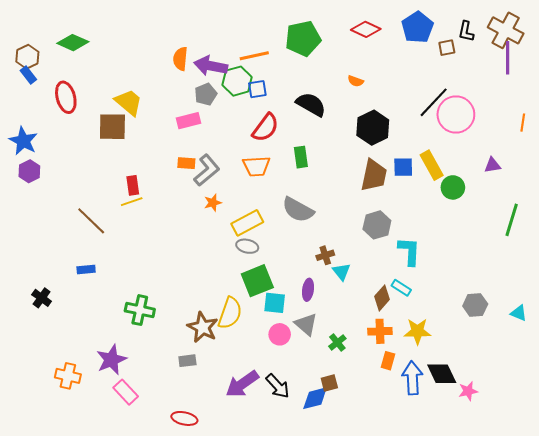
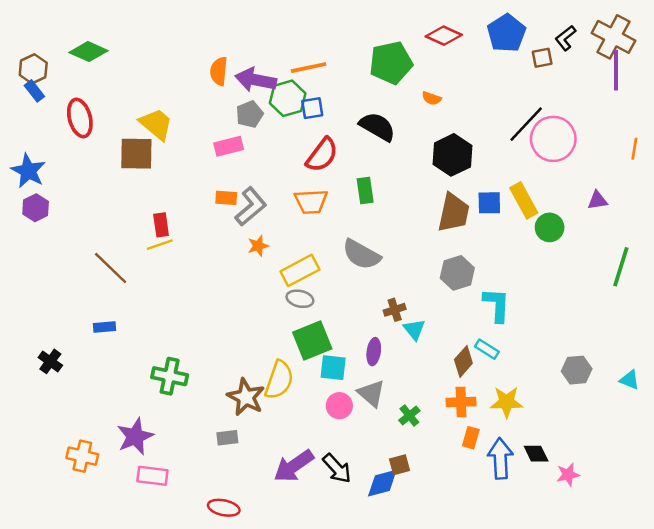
black L-shape: (466, 31) -> (566, 38), turned 40
green pentagon: (303, 39) -> (391, 63), moved
black diamond: (442, 374) -> (536, 454), size x0.7
pink rectangle: (126, 392) -> (152, 476), turned -40

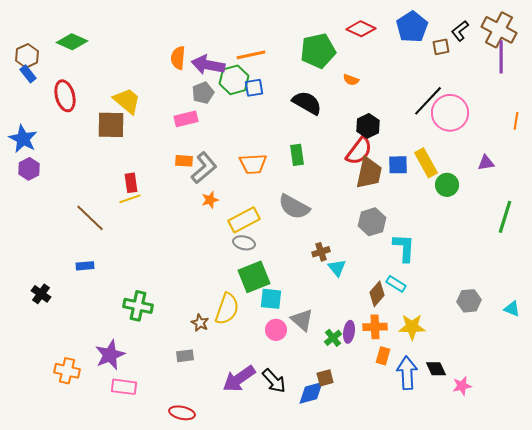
red semicircle: (322, 155) -> (359, 151), moved
black hexagon: (452, 155) -> (368, 126), size x0.7
purple ellipse: (374, 352) -> (349, 332), moved
brown star: (246, 397) -> (200, 323), size x0.6

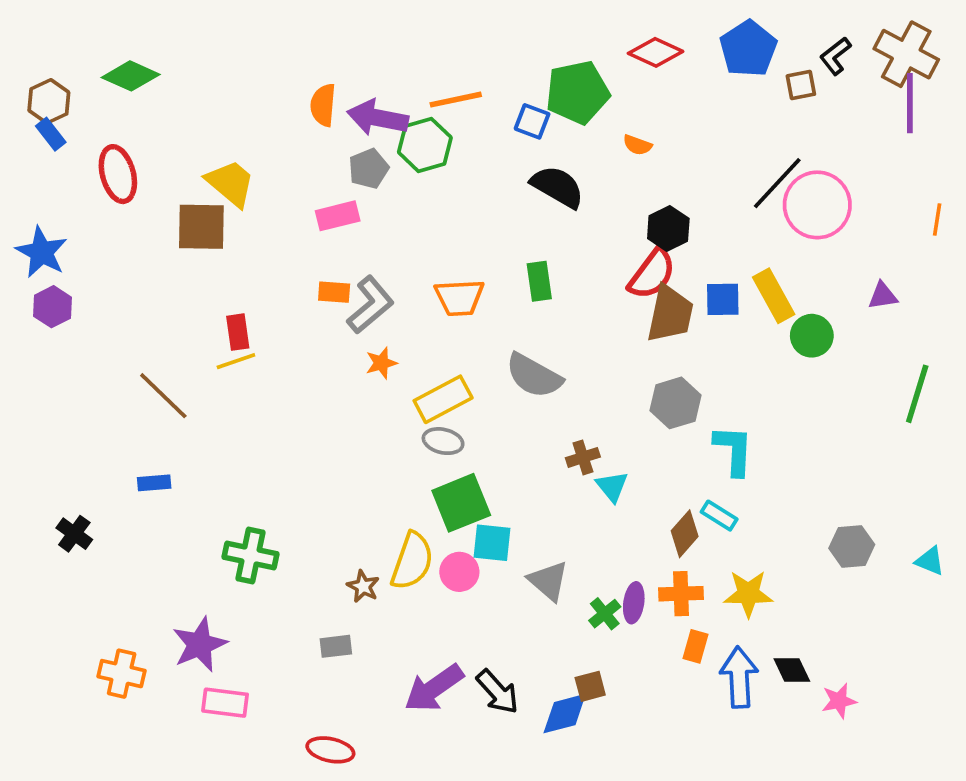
blue square: (254, 88) -> (532, 121), moved, turned 30
pink circle: (276, 330) -> (459, 572), moved

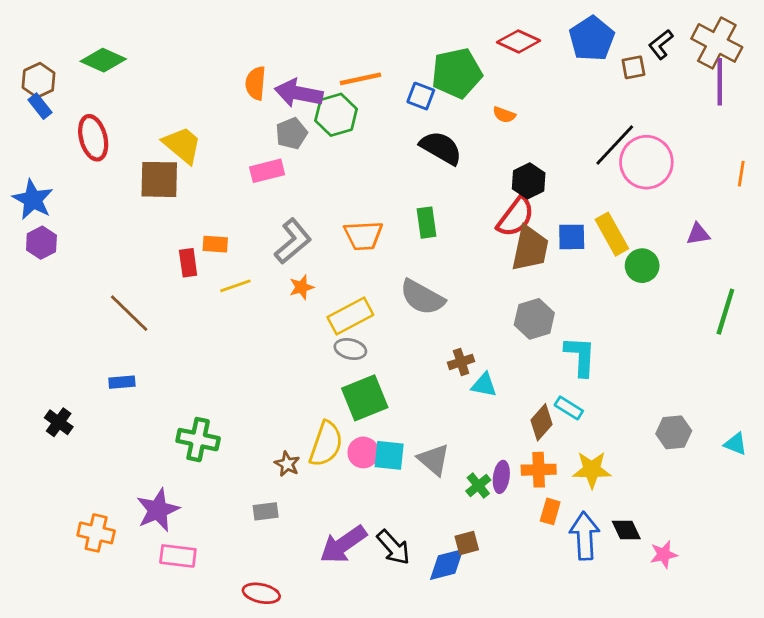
orange rectangle: (334, 292) -> (215, 244), moved
yellow line: (236, 361) -> (235, 286), moved
cyan triangle: (612, 486) -> (484, 385), turned -40
cyan square: (492, 543) -> (389, 455), moved

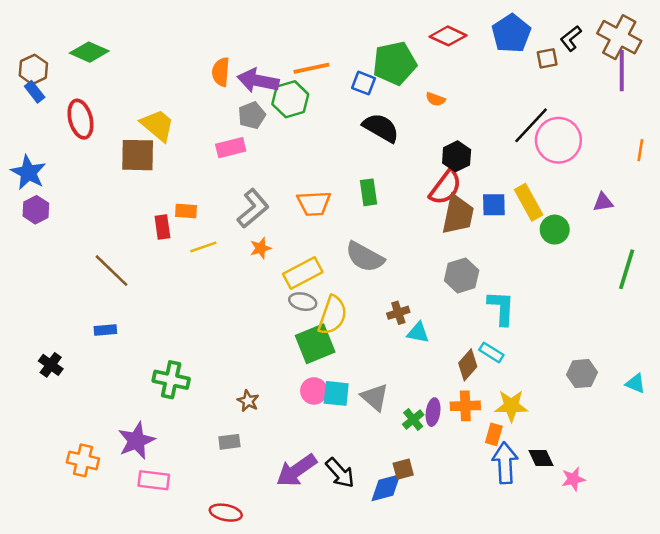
yellow semicircle: (326, 444) -> (332, 315), moved
orange rectangle: (550, 511) -> (494, 434), moved

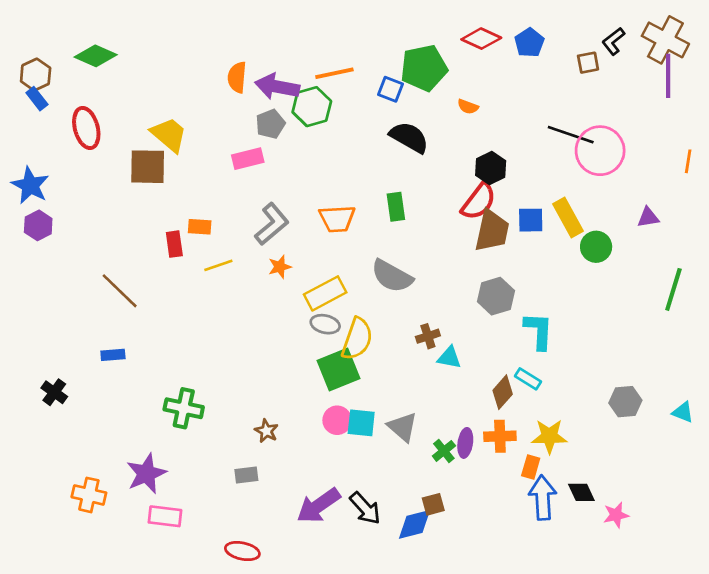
blue pentagon: (511, 33) -> (529, 43), moved, size x0.7
black line: (531, 125) -> (571, 135), turned 66

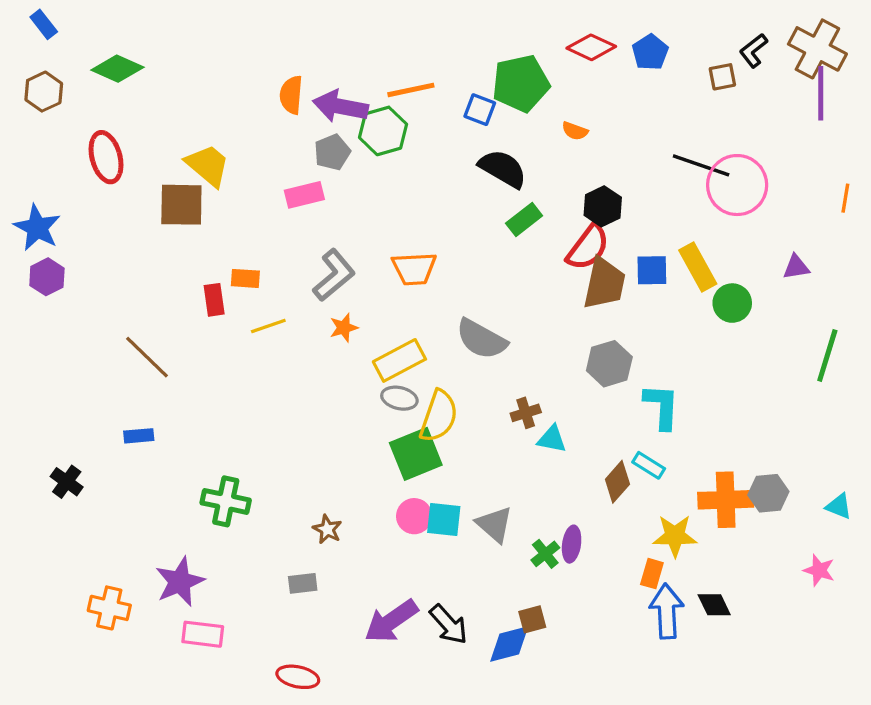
blue rectangle: (37, 99) -> (44, 24), moved
green rectangle: (396, 207) -> (524, 219), moved, turned 60
orange cross: (500, 436) -> (726, 500), moved, size x1.4
pink star: (616, 515) -> (819, 570), moved, turned 30

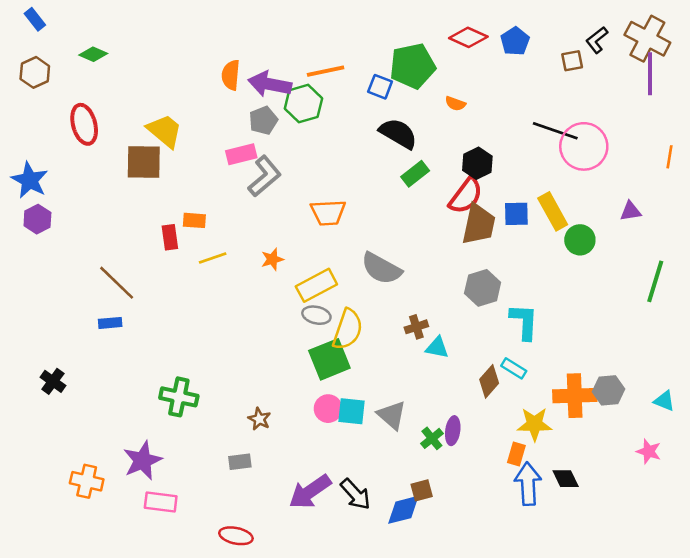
green diamond: (117, 69) -> (93, 54), size x0.7
gray L-shape: (334, 275) -> (265, 176), moved
blue rectangle: (139, 436) -> (110, 323), moved

